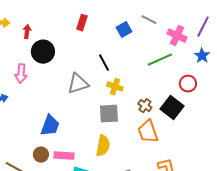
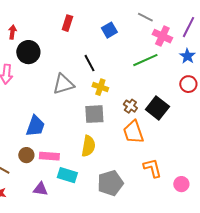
gray line: (149, 20) -> (145, 17), moved
red circle: (188, 84) -> (188, 84), moved

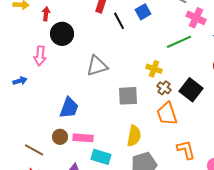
black line: (89, 63) -> (119, 21), moved
yellow cross: (100, 87) -> (154, 69), moved
yellow semicircle: (88, 146) -> (134, 136), moved

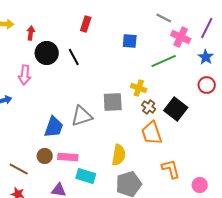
blue square: (143, 12) -> (130, 41), moved, turned 35
black line: (119, 21) -> (74, 57), moved
gray triangle: (97, 66) -> (82, 116), moved
gray square: (128, 96) -> (113, 102), moved

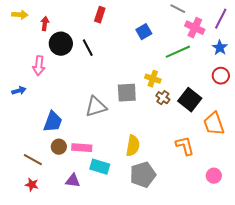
blue square: (130, 41) -> (144, 32), turned -35
blue trapezoid: (54, 127) -> (53, 122), moved
orange trapezoid: (152, 133) -> (214, 124), moved
orange L-shape: (171, 169) -> (185, 146), moved

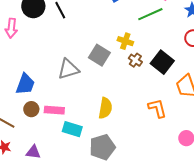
gray square: (127, 93) -> (99, 55), turned 35
gray pentagon: (143, 175) -> (102, 147), moved
purple triangle: (73, 181) -> (33, 152), moved

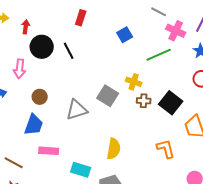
brown cross: (135, 60) -> (144, 101), turned -32
brown circle: (31, 109) -> (40, 97), moved
pink rectangle: (54, 110) -> (49, 151), moved

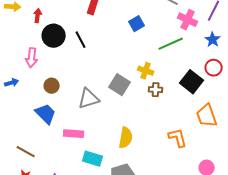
black square: (171, 103) -> (192, 82), moved
blue trapezoid: (34, 125) -> (46, 114), turned -65
pink rectangle: (49, 151) -> (74, 134), moved

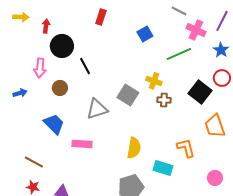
black line: (81, 40) -> (85, 66), moved
brown circle: (52, 86) -> (60, 88), moved
cyan rectangle: (93, 159) -> (163, 168), moved

